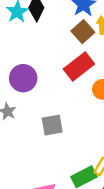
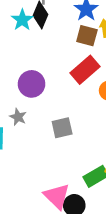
brown square: (83, 32) -> (87, 36), turned -30

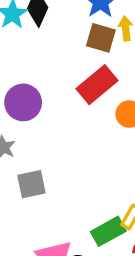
gray square: (62, 128) -> (31, 184), moved

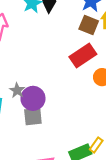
purple circle: (23, 102) -> (33, 98), moved

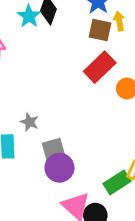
purple circle: (33, 98) -> (59, 168), moved

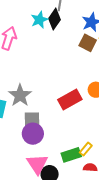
red rectangle: (100, 67) -> (70, 100), moved
gray star: (29, 122) -> (20, 95), size x1.6

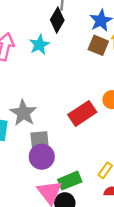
cyan star: (39, 20) -> (39, 45), moved
green rectangle: (71, 155) -> (70, 181), moved

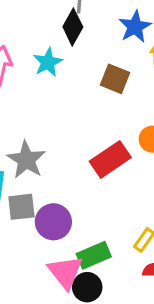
brown square: (98, 45) -> (115, 79), moved
gray square: (40, 140) -> (21, 207), moved

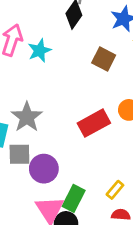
cyan star: (48, 62) -> (39, 51), moved
green rectangle: (94, 255) -> (74, 198), turned -45

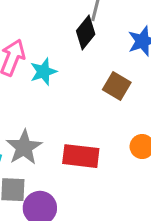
red rectangle: (94, 123) -> (81, 156), moved, turned 32

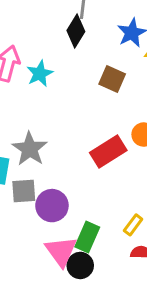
red rectangle: (81, 156) -> (108, 151), moved, turned -32

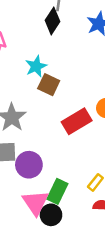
cyan star: (40, 74) -> (36, 66), moved
brown square: (112, 79) -> (49, 85), moved

